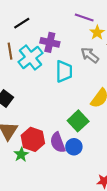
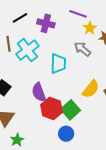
purple cross: (50, 42) -> (46, 23), moved
red hexagon: (33, 139) -> (52, 108), moved
purple semicircle: (58, 143) -> (39, 92), moved

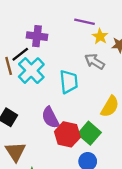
black line: (20, 18) -> (20, 54), moved
purple cross: (46, 23) -> (37, 36), moved

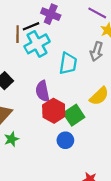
gray arrow: (95, 61) -> (97, 51), turned -120

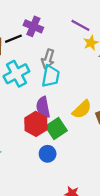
cyan cross: (37, 44) -> (16, 74), moved
gray arrow: (97, 51) -> (48, 59), moved
purple semicircle: (43, 91) -> (43, 107), moved

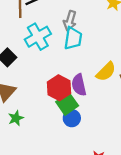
purple semicircle: (43, 107) -> (79, 85), moved
green square: (56, 128) -> (67, 104), moved

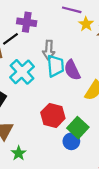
purple semicircle: (79, 85) -> (72, 70), moved
green square: (67, 104) -> (78, 128), moved

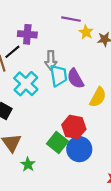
red hexagon: (53, 115) -> (74, 127), moved
green square: (78, 128) -> (57, 143), moved
blue circle: (71, 141) -> (79, 149), size x1.5

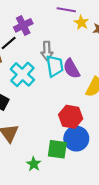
purple cross: (27, 34) -> (23, 25), turned -30
green square: (57, 143) -> (57, 149), moved, turned -30
green star: (28, 164) -> (34, 164), moved

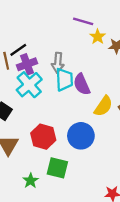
purple cross: (23, 25) -> (27, 64), moved
red hexagon: (71, 117) -> (43, 137), moved
blue circle: (76, 139) -> (81, 136), moved

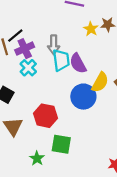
yellow star: (98, 37) -> (91, 29), moved
cyan cross: (29, 85) -> (28, 68), size x0.7
blue circle: (81, 136) -> (83, 97), moved

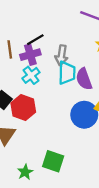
black line: (15, 36) -> (35, 40), moved
red hexagon: (45, 116) -> (23, 107), moved

